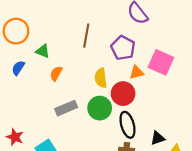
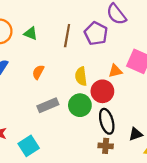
purple pentagon: (123, 48) -> (96, 33), moved
green triangle: (43, 51) -> (31, 33), moved

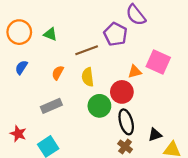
brown line: (67, 36) -> (87, 50), moved, turned 60
yellow semicircle: (81, 76) -> (88, 77), moved
gray rectangle: (48, 105) -> (51, 106), moved
brown cross: (106, 146) -> (125, 146), turned 32

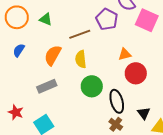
pink square: (158, 62) -> (147, 20), moved
orange semicircle: (58, 73) -> (53, 55), size x1.5
red circle: (122, 92) -> (136, 73), moved
black triangle: (155, 135) -> (144, 113), turned -48

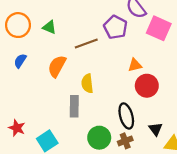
yellow semicircle: (81, 59) -> (87, 84), moved
gray rectangle: (47, 86) -> (74, 106), moved, turned -66
green circle: (92, 86) -> (99, 138), moved
brown cross: (116, 124) -> (125, 141), turned 32

